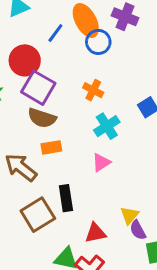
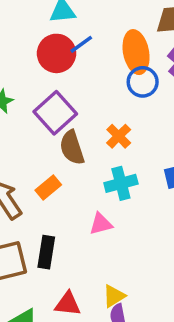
blue line: (55, 33) -> (81, 44), moved
red circle: (25, 60) -> (57, 53), moved
brown semicircle: (42, 118) -> (72, 148), moved, turned 36
orange rectangle: (51, 147) -> (48, 187), turned -48

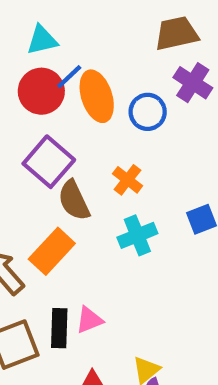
orange ellipse: (136, 52) -> (97, 96), moved
orange rectangle: (48, 187) -> (52, 251), size x1.5
pink triangle: (101, 224) -> (89, 320), moved

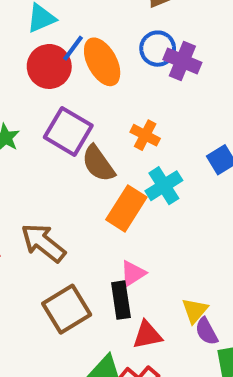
purple cross: (193, 83) -> (182, 61), moved
blue circle: (148, 112) -> (158, 49), moved
orange rectangle: (52, 251) -> (126, 208), moved
black rectangle: (59, 328) -> (121, 300), moved

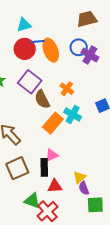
blue line: (73, 48) -> (37, 42), turned 40
cyan cross: (164, 186) -> (73, 114), turned -36

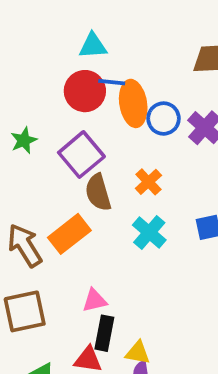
blue circle: (79, 47) -> (164, 119), moved
orange rectangle: (53, 123) -> (69, 234), moved
black rectangle: (44, 167) -> (104, 333), moved
yellow triangle: (79, 177) -> (138, 353), turned 40

